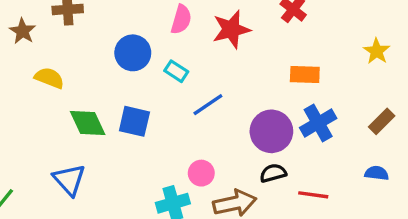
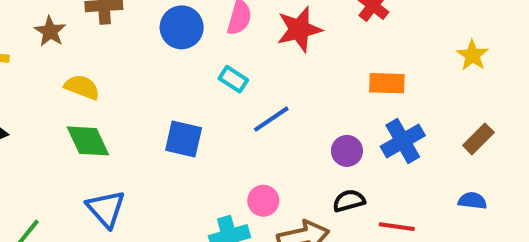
blue circle: (133, 53) -> (182, 27), moved
green diamond: (88, 123) -> (88, 141), moved
purple circle: (271, 131) -> (347, 151), size x0.6

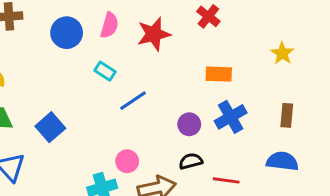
blue square: (184, 139) -> (50, 127), moved, turned 36
brown rectangle: (478, 139) -> (287, 115), turned -40
blue semicircle: (472, 201) -> (282, 161), size x1.5

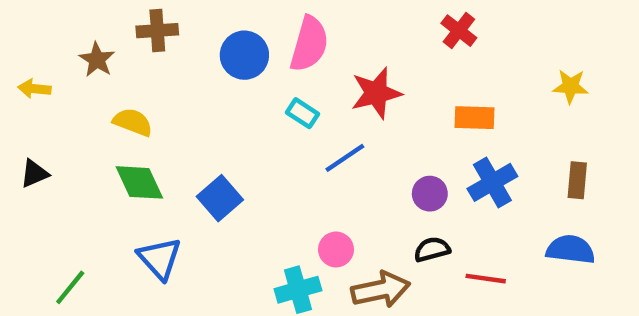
pink semicircle: (109, 25) -> (309, 44), size x1.4
red star: (154, 34) -> (376, 93), moved
yellow star: (282, 53) -> (571, 86), turned -30

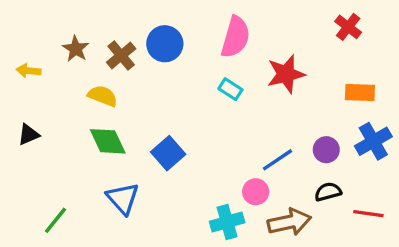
brown cross: (157, 31) -> (121, 56), moved, turned -36
blue circle: (244, 55) -> (165, 44), moved
blue line: (345, 158) -> (278, 160), moved

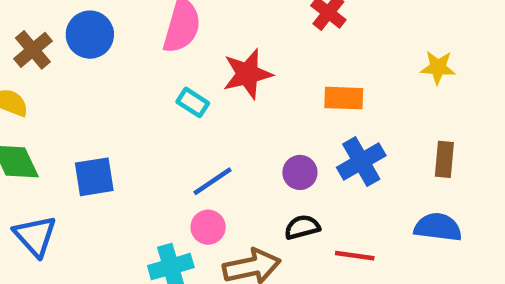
cyan rectangle: (230, 89) -> (193, 102), moved
blue square: (168, 153) -> (94, 177), turned 32
blue line: (278, 160) -> (212, 181), moved

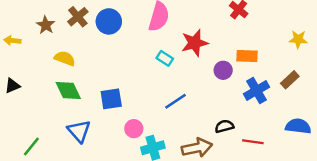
brown cross: (33, 50) -> (78, 17), moved
brown rectangle: (444, 159) -> (290, 80), moved, turned 42
purple circle: (300, 172) -> (223, 70), moved
pink circle: (208, 227) -> (134, 129), moved

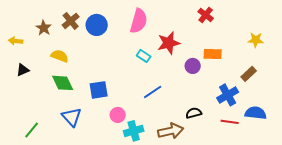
black triangle: (12, 86) -> (23, 70), moved
blue cross: (256, 91) -> (228, 95), moved
red line: (253, 142) -> (230, 122), moved

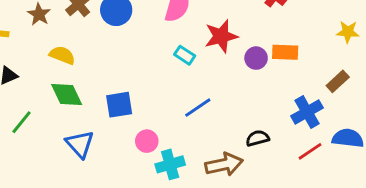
purple circle: (193, 66) -> (256, 58), moved
red line: (230, 122) -> (310, 151), turned -42
green line: (32, 130) -> (21, 122), moved

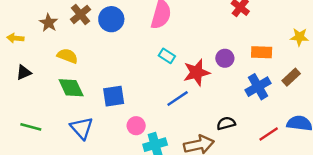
red star: (221, 36) -> (196, 72), moved
orange rectangle: (285, 52) -> (262, 52), moved
blue cross: (307, 112) -> (258, 87), moved
green line: (21, 122) -> (31, 127), moved, turned 66

